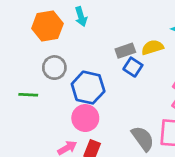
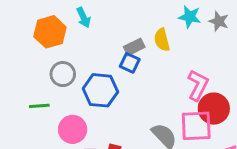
yellow semicircle: (152, 47) -> (162, 40), turned -80
blue square: (133, 67) -> (130, 63), moved
pink circle: (85, 118) -> (73, 129), moved

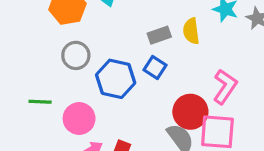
blue square: (130, 63) -> (155, 68), moved
green line: (39, 106) -> (40, 102), moved
red circle: (214, 109) -> (190, 112), moved

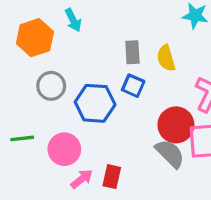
yellow semicircle: (191, 31) -> (166, 58), moved
gray rectangle: (159, 35) -> (132, 52), turned -65

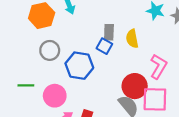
blue square: (133, 86) -> (104, 46), moved

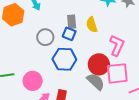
gray circle: (50, 50) -> (45, 37), moved
blue hexagon: (79, 66) -> (64, 59), moved

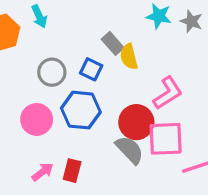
gray rectangle: (72, 22) -> (113, 43), moved, turned -40
pink L-shape: (117, 45) -> (168, 93), turned 30
pink circle: (33, 81) -> (37, 119), moved

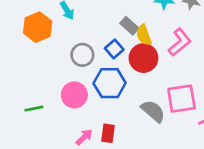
blue square: (91, 69) -> (114, 49), turned 30
pink L-shape: (168, 93) -> (180, 42), moved
red circle: (136, 122) -> (143, 58), moved

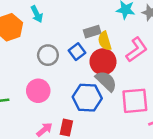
gray rectangle: (129, 26) -> (92, 32), turned -63
blue hexagon: (110, 83) -> (87, 98), moved
gray semicircle: (153, 111) -> (106, 81), moved

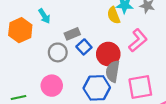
gray rectangle: (92, 32) -> (72, 34), moved
yellow semicircle: (105, 41) -> (114, 15), moved
gray semicircle: (106, 81) -> (113, 71), turned -120

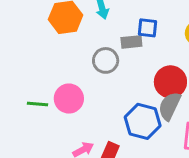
blue square: (84, 47) -> (147, 28), moved, turned 32
pink circle: (52, 86) -> (69, 99), moved

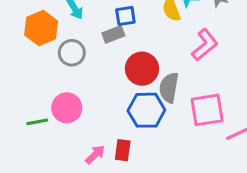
gray circle: (106, 60) -> (72, 53), moved
red circle: (170, 82) -> (142, 69), moved

